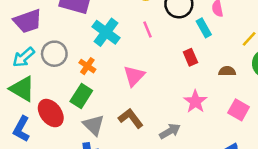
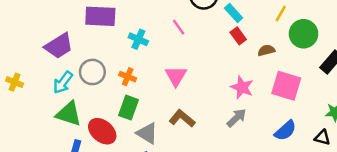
cyan cross: (106, 32) -> (138, 39), size x0.7
red rectangle: (190, 57) -> (238, 36), moved
pink square: (239, 110) -> (286, 86), size x1.4
gray arrow: (170, 131) -> (237, 118), moved

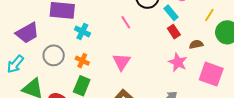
cyan cross: (138, 39) -> (82, 31), moved
cyan arrow: (63, 82) -> (15, 64), moved
pink star: (242, 87) -> (178, 62), moved

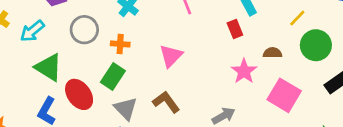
red rectangle: (174, 32) -> (235, 29), moved
orange cross: (82, 61) -> (120, 44), turned -32

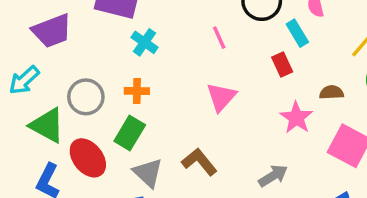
gray circle: (84, 30) -> (86, 97), moved
pink triangle: (171, 56) -> (221, 97), moved

